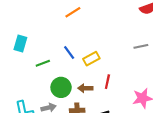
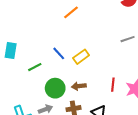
orange line: (73, 12) -> (71, 12), moved
red line: (107, 82) -> (113, 85), moved

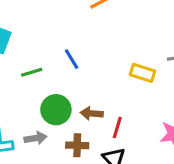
yellow rectangle: (81, 57) -> (143, 73), moved, turned 42
red line: (113, 85) -> (117, 127), moved

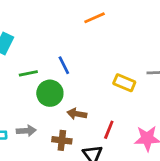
green circle: (56, 110) -> (50, 93), moved
red line: (117, 127) -> (109, 130), moved

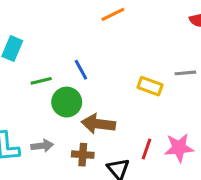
brown arrow: (77, 114) -> (98, 124), size x1.5
red line: (109, 130) -> (147, 149), moved

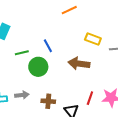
yellow rectangle: (150, 86) -> (93, 39), moved
brown arrow: (98, 124) -> (79, 64), moved

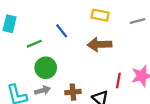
yellow rectangle: (93, 39) -> (100, 15), moved
green circle: (38, 67) -> (46, 68), moved

